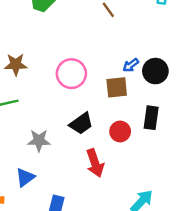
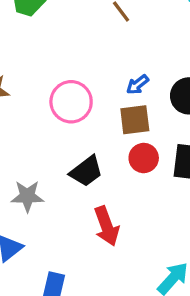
blue arrow: (131, 65) -> (137, 85), moved
red circle: (120, 131) -> (144, 158), moved

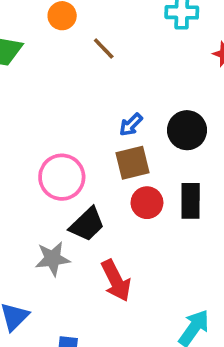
pink circle: (71, 102) -> (62, 177), moved
gray star: (27, 196) -> (53, 259), moved

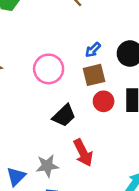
pink circle: (62, 177) -> (49, 69), moved
gray star: (53, 259) -> (47, 166), moved

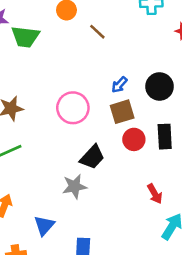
red arrow: (83, 153) -> (155, 194), moved, size x0.7
gray star: (47, 166) -> (74, 186), moved

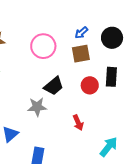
red circle: (134, 139) -> (90, 85), moved
red arrow: (155, 194) -> (78, 123), moved

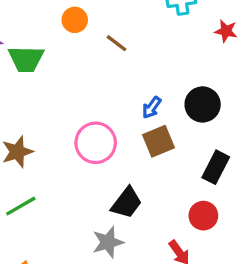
black rectangle: (111, 77) -> (216, 167), turned 36
red circle: (90, 85) -> (203, 216), moved

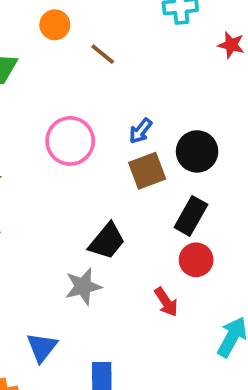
black circle: (203, 104) -> (197, 151), moved
pink circle: (96, 143) -> (70, 141), moved
black rectangle: (216, 167) -> (191, 216), moved

